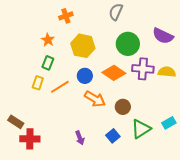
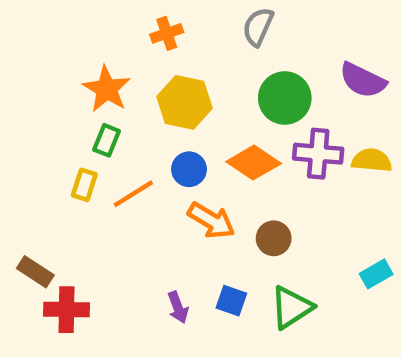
orange cross: (66, 16) -> (167, 33), moved
orange star: (48, 40) -> (107, 89), size x1.5
green triangle: (141, 129) -> (291, 307), moved
blue square: (113, 136) -> (231, 301), moved, turned -32

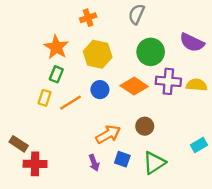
orange arrow: (211, 220) -> (108, 134), moved, turned -60

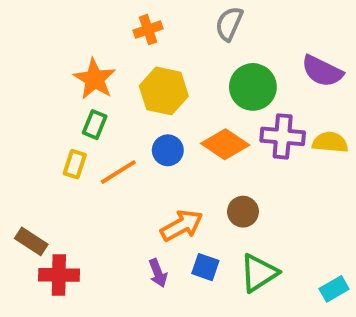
cyan rectangle: (199, 145) -> (334, 289), moved

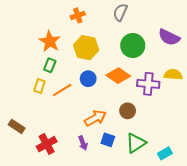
purple cross: (283, 136) -> (148, 84), moved
red cross: (59, 275) -> (47, 144), moved, turned -30
cyan rectangle: (334, 289) -> (165, 153), moved

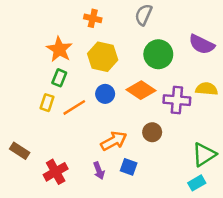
orange cross: (78, 15) -> (93, 18), turned 32
green triangle: (136, 143) -> (204, 155), moved

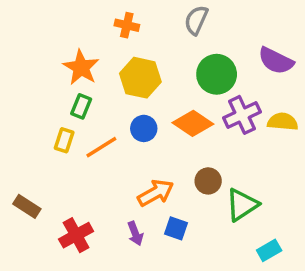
purple cross: (177, 100) -> (242, 115), moved, turned -30
green triangle: (204, 155) -> (242, 205), moved

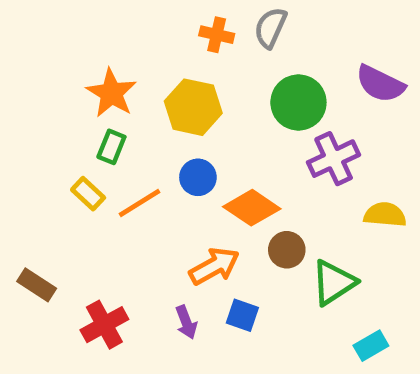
orange cross: (127, 25) -> (217, 35), moved
yellow semicircle: (283, 122) -> (385, 215), moved
orange diamond: (193, 123) -> (252, 208), moved
yellow rectangle: (64, 140) -> (88, 194), turned -65

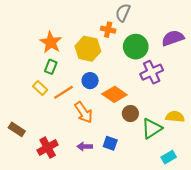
orange cross: (217, 35) -> (108, 30), moved
purple semicircle: (380, 84) -> (173, 38), turned 135
yellow semicircle: (385, 215) -> (175, 117), moved
orange arrow: (214, 266) -> (84, 112), moved, turned 85
purple arrow: (186, 322) -> (85, 146), turned 112

